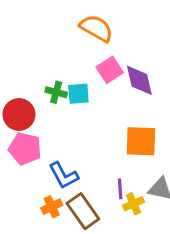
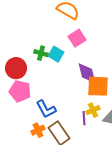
purple diamond: (139, 80) -> (87, 73), moved
cyan square: (78, 94) -> (56, 54), turned 35
yellow cross: (133, 204) -> (93, 110), moved

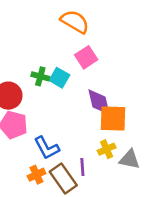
purple line: (84, 118) -> (82, 167), moved

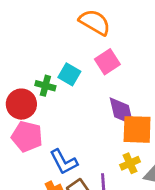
green cross: (40, 76) -> (45, 86), moved
cyan square: (59, 78) -> (69, 74), moved

